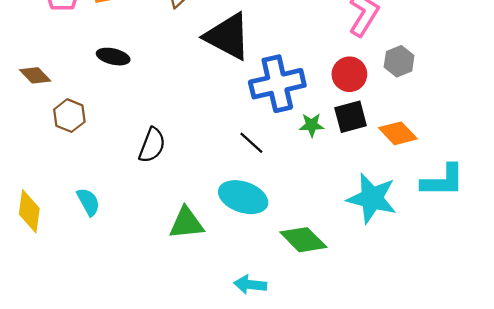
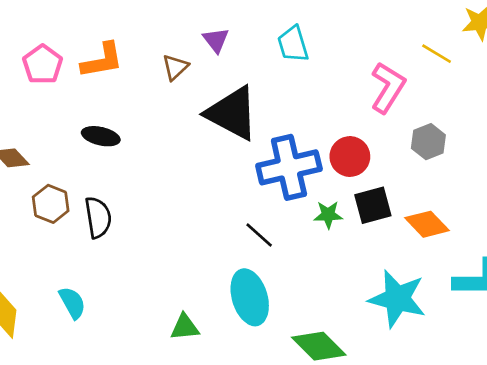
red circle: (349, 74) -> (350, 157), moved
black semicircle: (152, 145) -> (98, 217), moved, turned -30
cyan ellipse: (243, 197) -> (250, 297), turned 54
green triangle: (186, 223) -> (185, 327), size x0.7

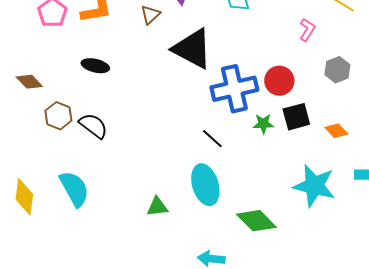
pink L-shape: (388, 87) -> (307, 30), size x0.6
black semicircle: (98, 217) -> (93, 126), turned -44
orange diamond: (427, 224) -> (336, 131), size x0.7
cyan semicircle: (72, 303) -> (74, 189), size x1.5

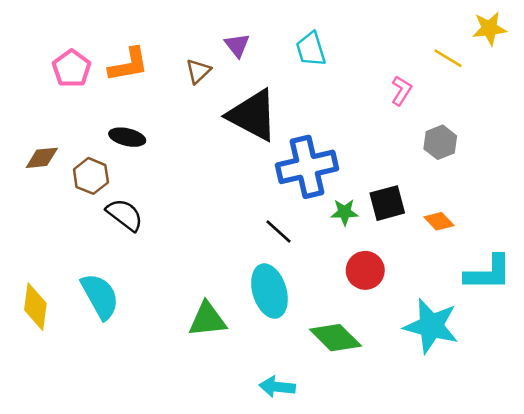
red circle: (279, 81) -> (365, 270), moved
brown diamond: (29, 82) -> (42, 158), turned -52
brown hexagon: (58, 116) -> (91, 176), moved
cyan star: (314, 186) -> (431, 326), moved
green triangle: (157, 207) -> (207, 320), size x1.4

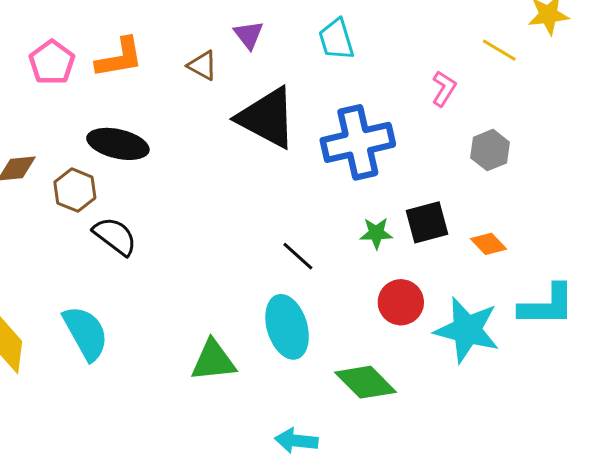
brown triangle: (198, 71) -> (203, 65), turned -48
black ellipse: (127, 137) -> (118, 144), size x1.4
blue cross: (307, 167) -> (358, 142), moved
cyan star: (431, 326) -> (467, 330), moved

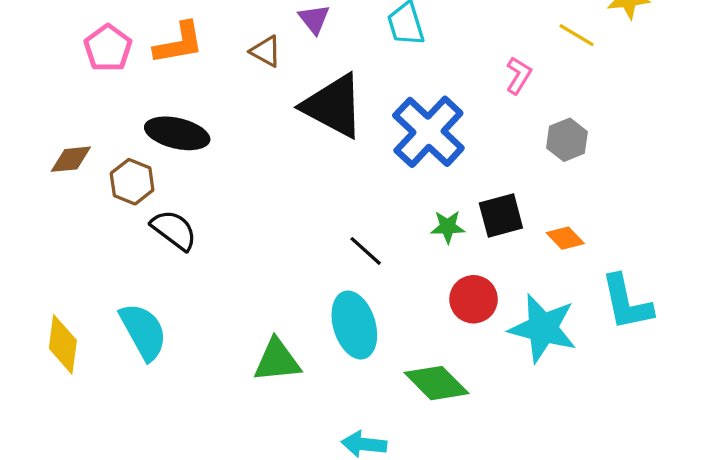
blue cross: (358, 142) -> (428, 132), turned -34
cyan L-shape: (547, 305) -> (627, 302), turned 78

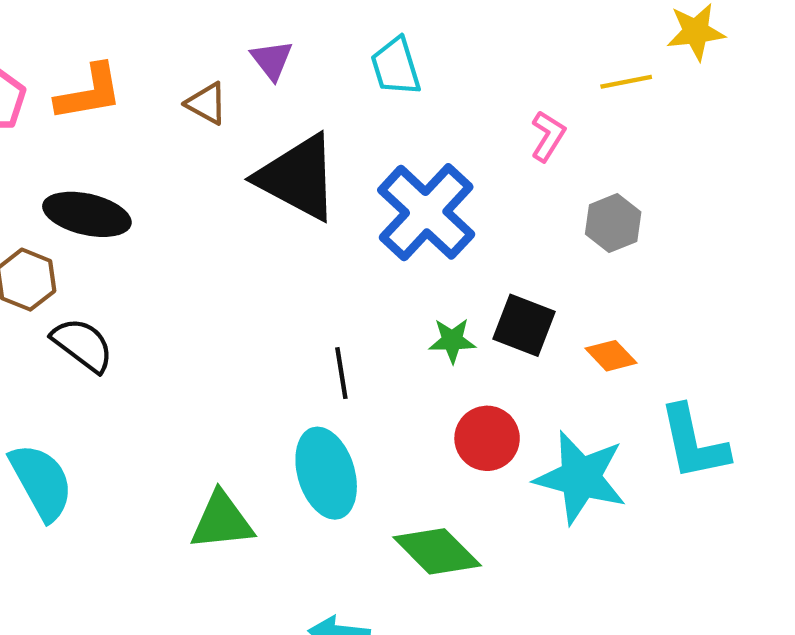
yellow line: (577, 35) -> (626, 82), turned -42
black square: (501, 216) -> (524, 325), turned 36
black line: (366, 251) -> (341, 373), turned 39

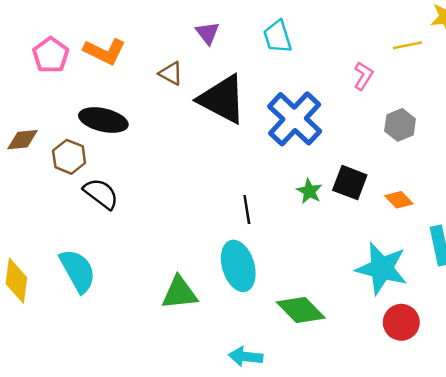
orange L-shape: (89, 93) -> (105, 51), turned 36
brown triangle: (207, 103) -> (171, 73), moved
green star: (452, 340) -> (309, 191), turned 30
red circle: (487, 438) -> (401, 322), moved

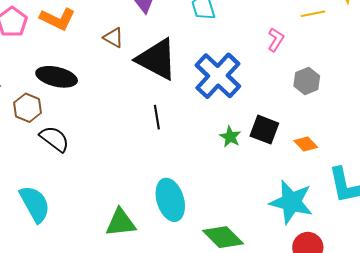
black line: (247, 210) -> (157, 117), moved

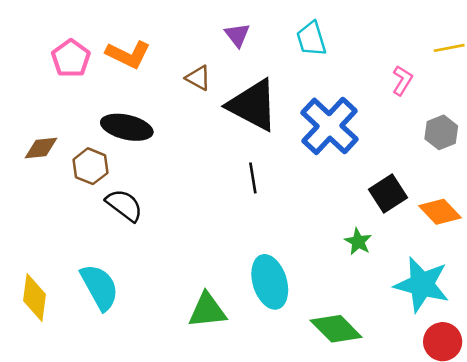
black square: (264, 130) -> (388, 194), turned 36
green star: (230, 137) -> (358, 242), moved
orange diamond: (306, 144) -> (440, 212), size x1.4

